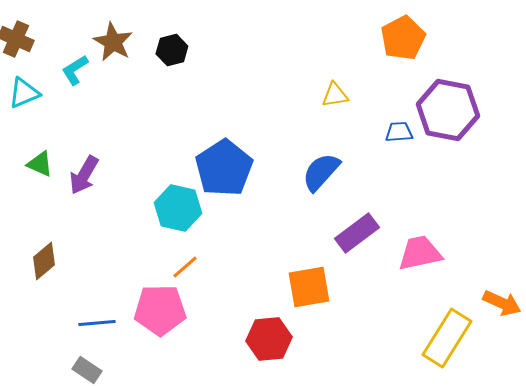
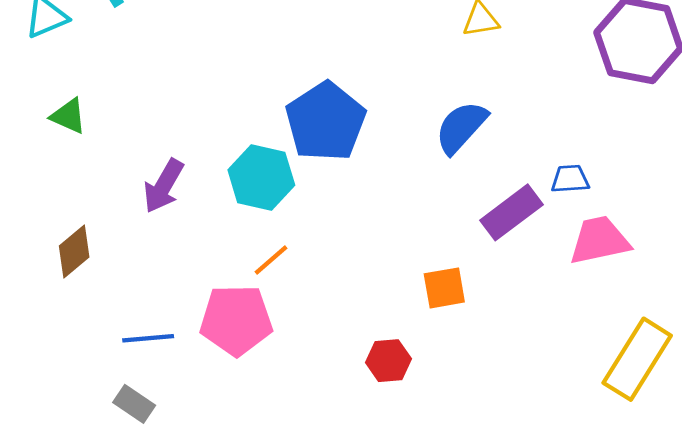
blue trapezoid: (399, 132) -> (570, 179), moved
purple arrow: (84, 175) -> (163, 186), moved
orange square: (309, 287) -> (444, 288), size x0.7
red hexagon: (269, 339) -> (388, 361), size x0.7

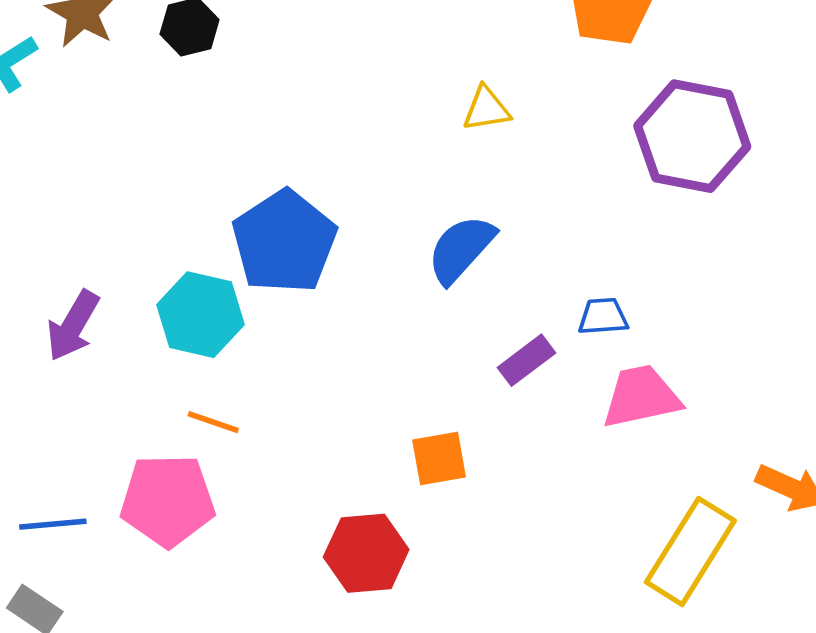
purple rectangle: (511, 212) -> (526, 360), size x0.7
orange line: (271, 260) -> (213, 422), turned 60
red hexagon: (388, 361) -> (366, 553), size x1.4

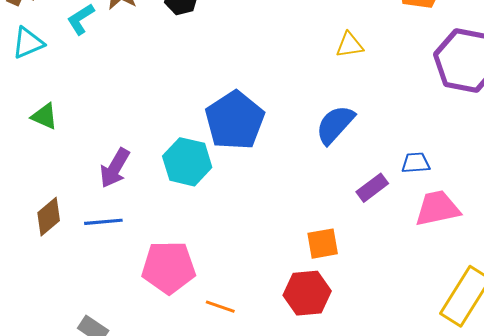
orange line: (213, 422) -> (220, 307), moved
blue line: (53, 524) -> (103, 222), moved
red hexagon: (366, 553) -> (307, 293), moved

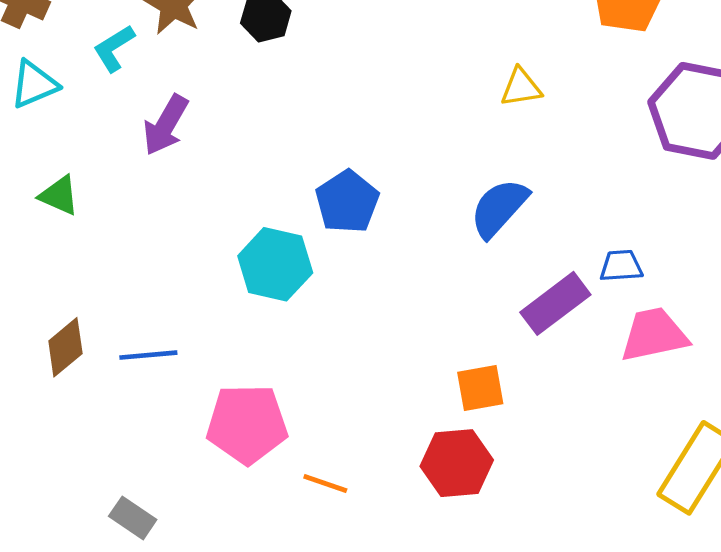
blue pentagon: (235, 120) -> (347, 202), size x0.7
purple arrow: (115, 168) -> (166, 125), moved
purple rectangle: (372, 188) -> (555, 303), size x1.4

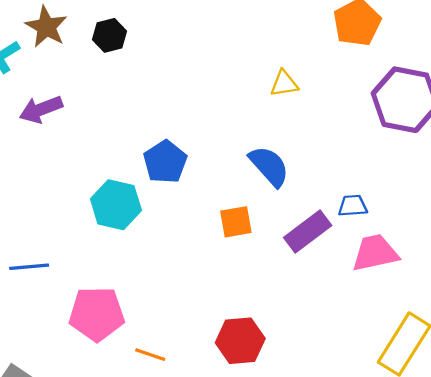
purple arrow: (166, 125) -> (41, 109), turned 39
blue semicircle: (499, 208) -> (269, 166), turned 96
orange square: (480, 388) -> (236, 222), moved

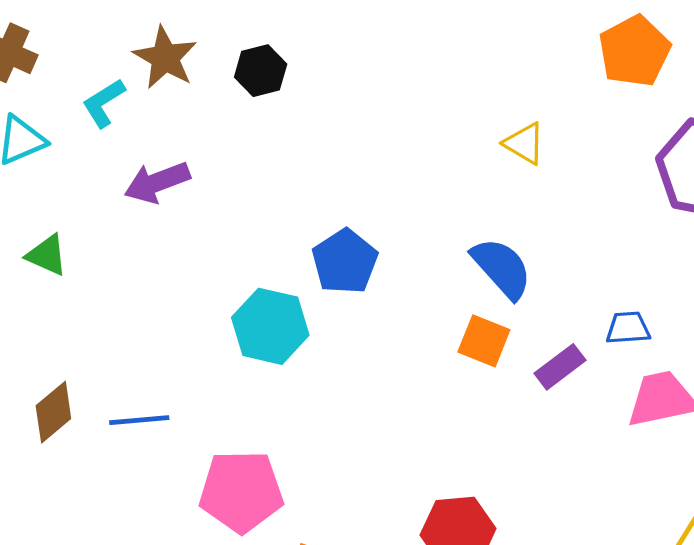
yellow triangle: (284, 84) -> (524, 143), turned 40
orange square: (236, 222) -> (484, 341), moved, turned 32
purple rectangle: (308, 231) -> (560, 367), size x0.7

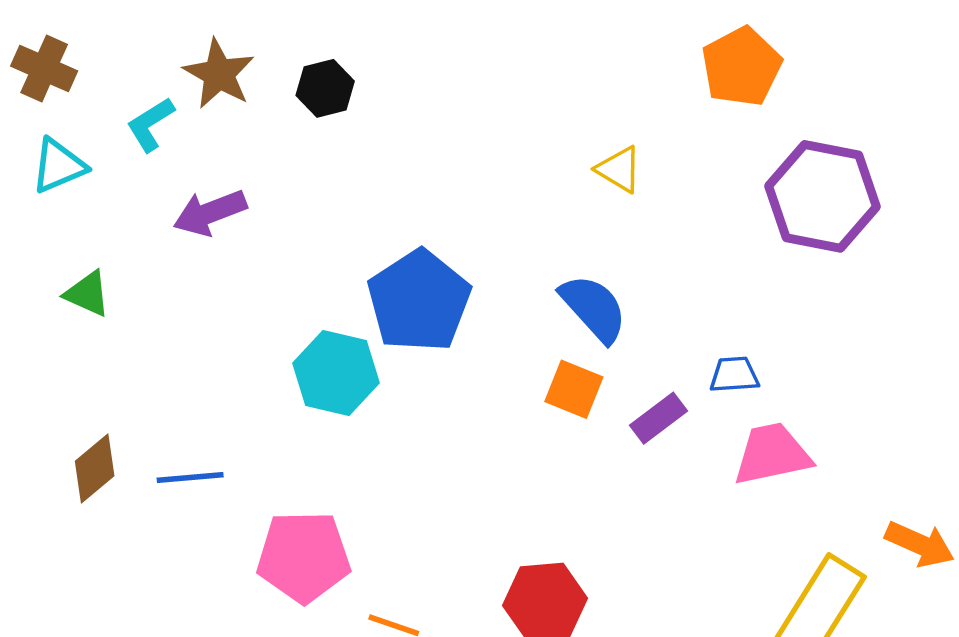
blue pentagon: (345, 262) -> (419, 301), size x1.4

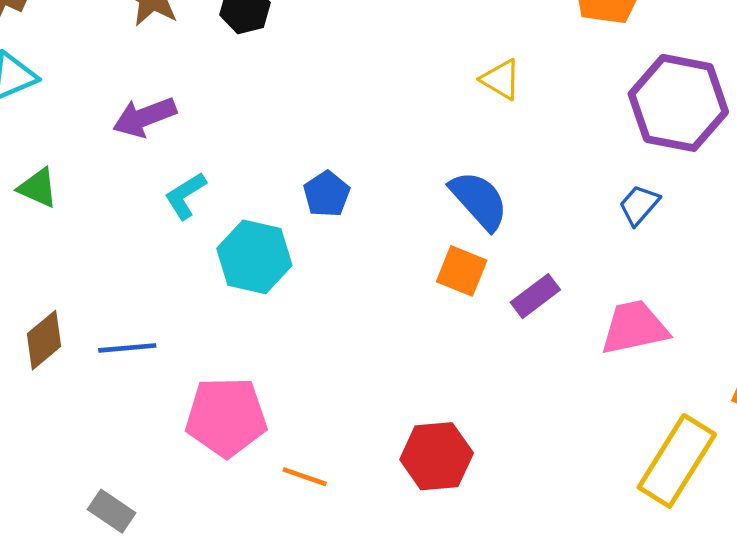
cyan L-shape: (150, 124) -> (185, 196), moved
blue pentagon: (419, 301) -> (327, 194), size x0.5
blue trapezoid: (734, 375) -> (639, 205), moved, turned -45

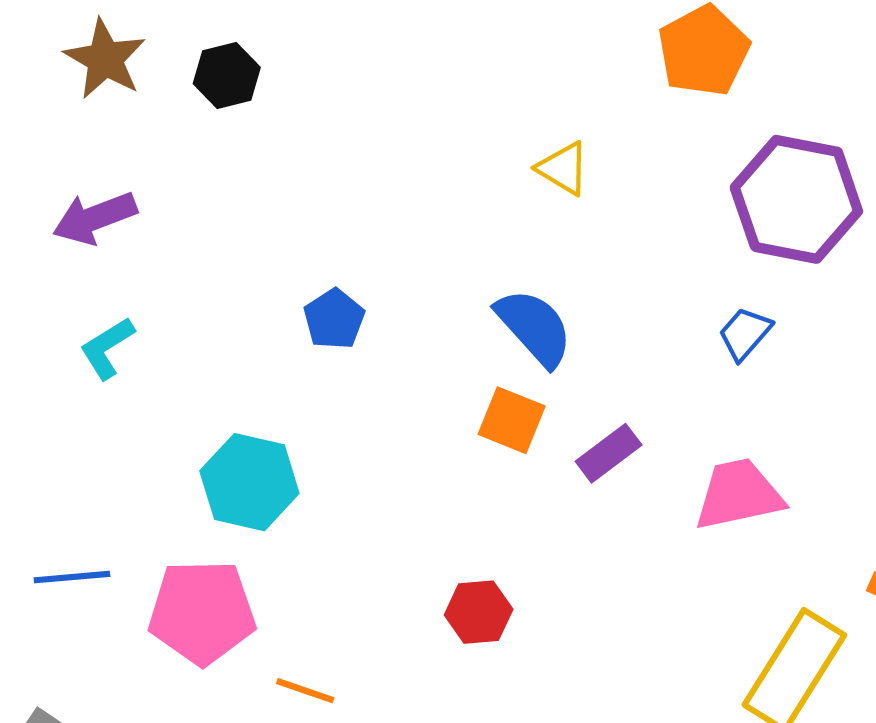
cyan L-shape: (185, 196) -> (107, 348), moved
cyan hexagon: (254, 257) -> (249, 482), moved
blue line: (127, 348) -> (72, 577), moved
red hexagon: (437, 456) -> (479, 612), moved, size x0.7

